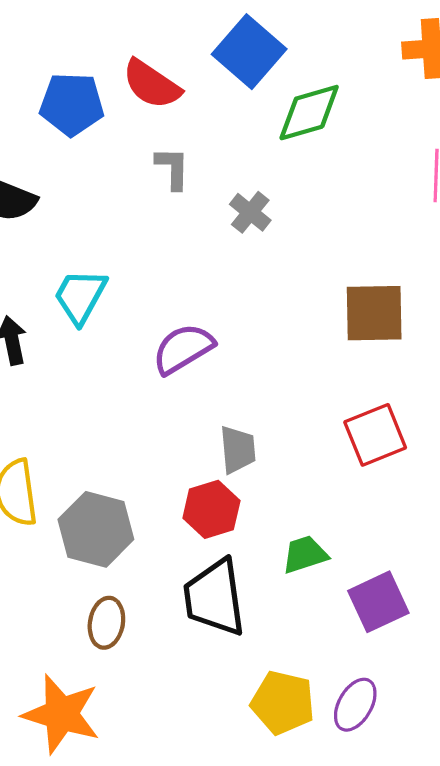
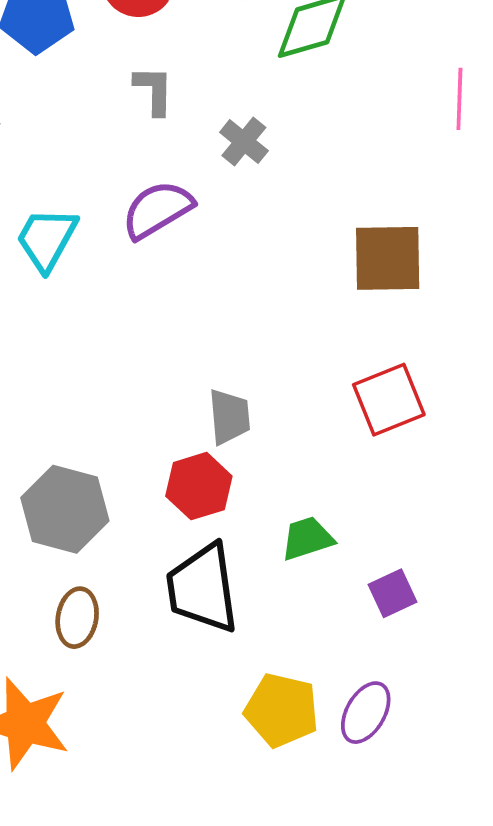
purple semicircle: (183, 349) -> (157, 210), moved
purple square: (378, 602) -> (392, 593), size x0.7

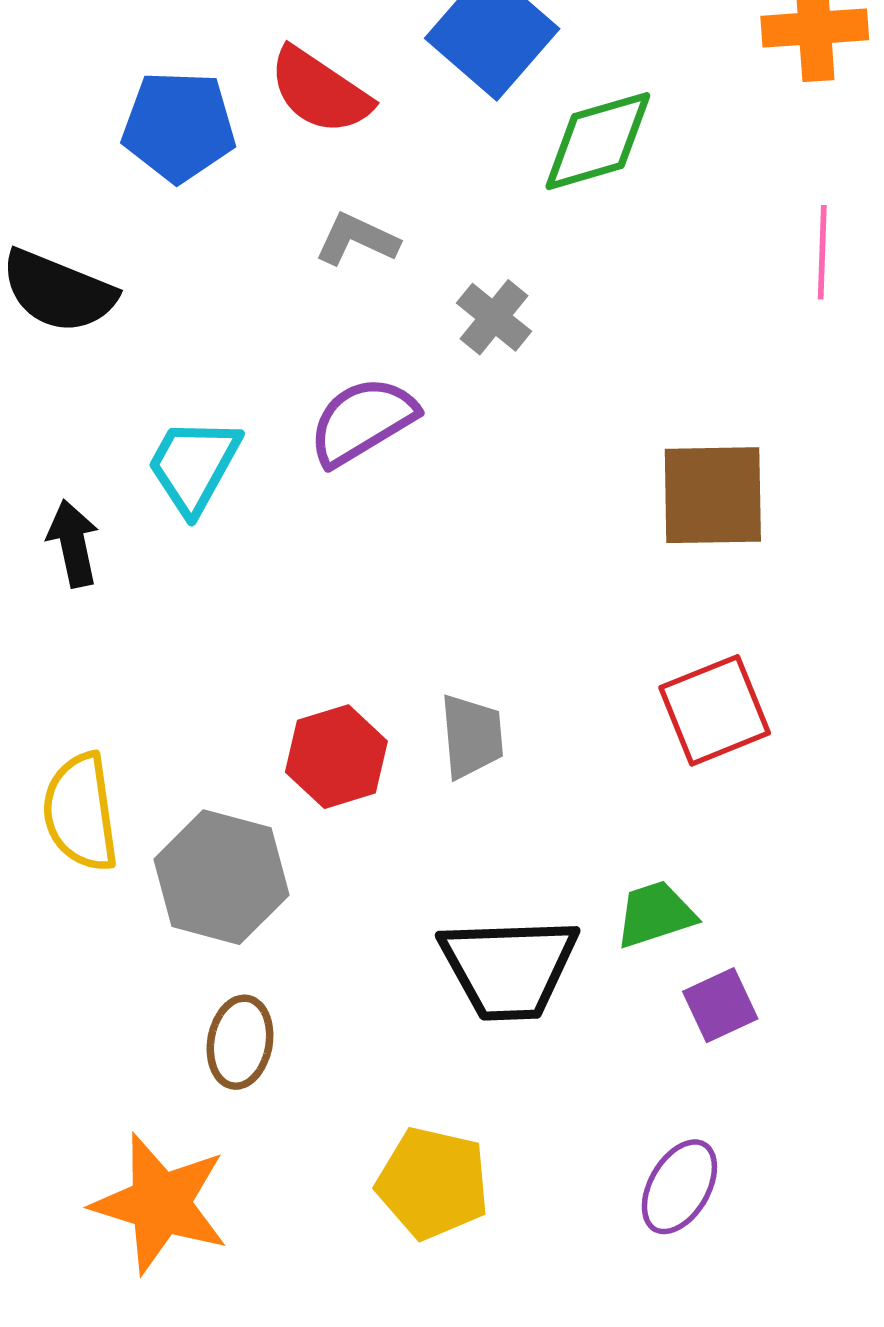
gray L-shape: (154, 90) -> (357, 239), turned -66
red hexagon: (199, 486) -> (336, 757), moved
green trapezoid: (307, 538) -> (655, 914), moved
black trapezoid: (203, 588) -> (509, 968), moved, turned -84
yellow pentagon: (282, 710) -> (433, 1183), moved

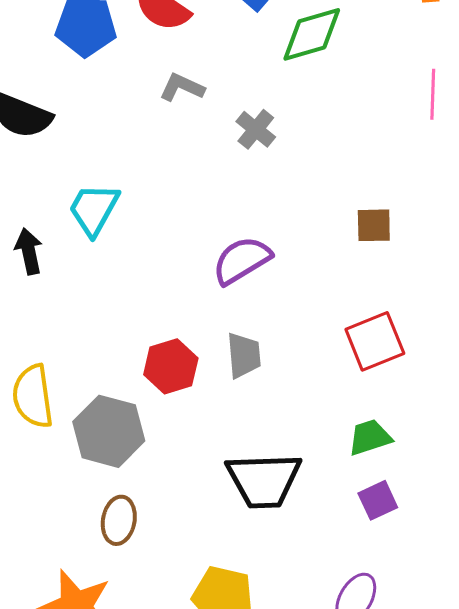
purple semicircle: (362, 421) -> (242, 260), moved
brown square: (713, 495) -> (374, 225), size x0.6
green trapezoid: (655, 914) -> (370, 437), moved

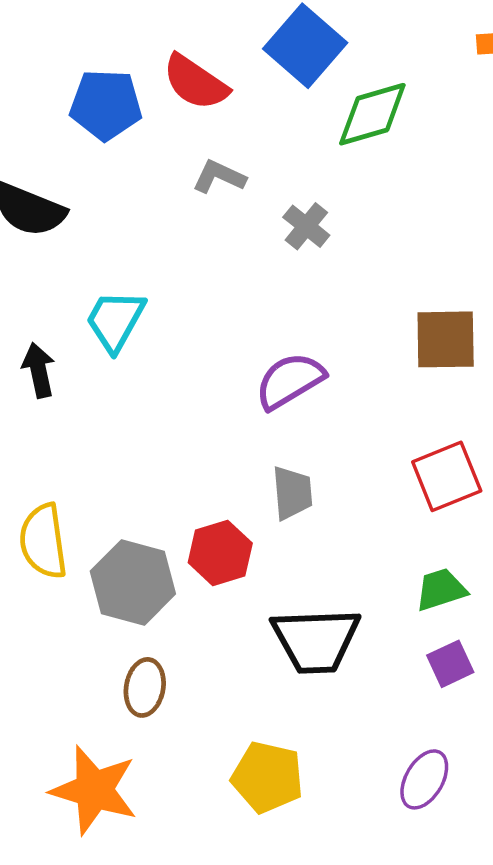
brown square: (374, 225) -> (446, 339), size x1.5
red hexagon: (171, 366) -> (220, 553), moved

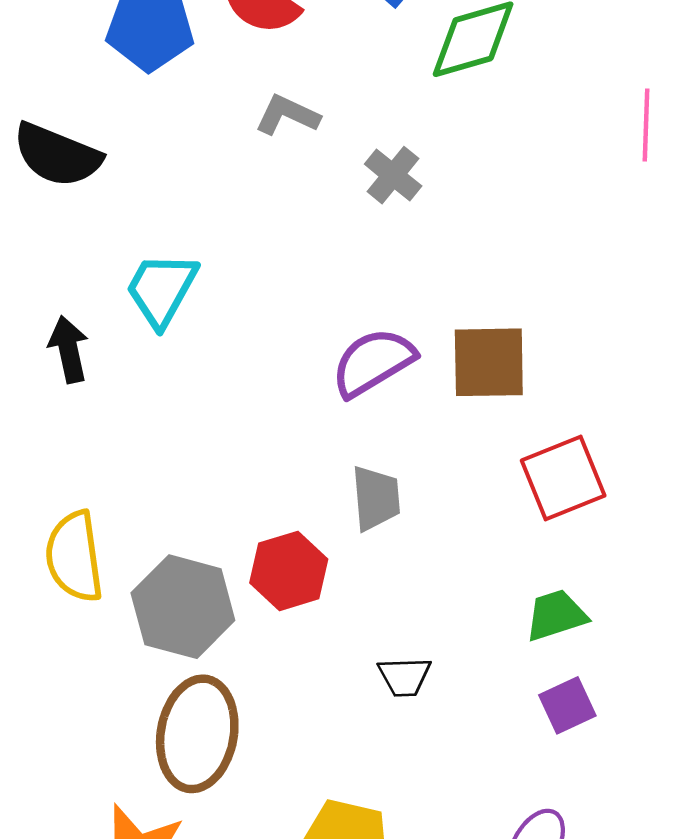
brown square: (446, 339) -> (489, 362), moved
black trapezoid: (316, 640) -> (404, 677), size x0.5
brown ellipse: (145, 687) -> (197, 734), size x1.6

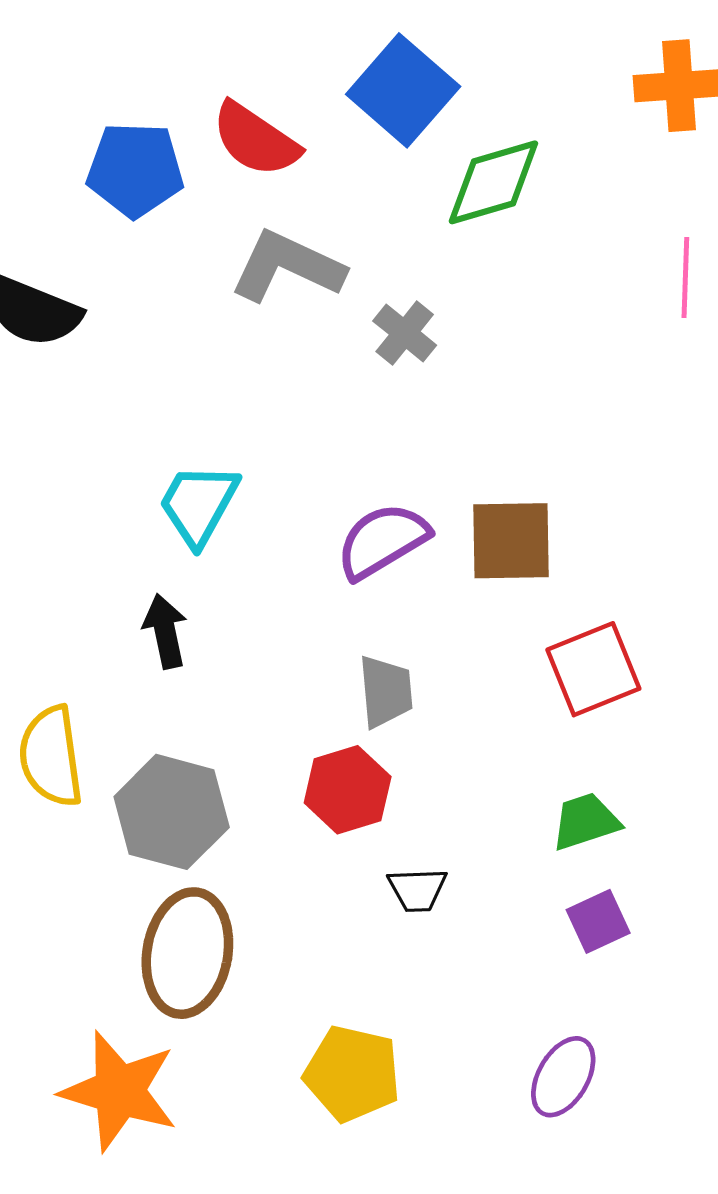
gray L-shape: (287, 115) -> (287, 266), size x1.6
cyan trapezoid: (162, 289) -> (199, 504), moved
black arrow: (69, 349) -> (165, 631), moved
red hexagon: (289, 571) -> (348, 790), moved

